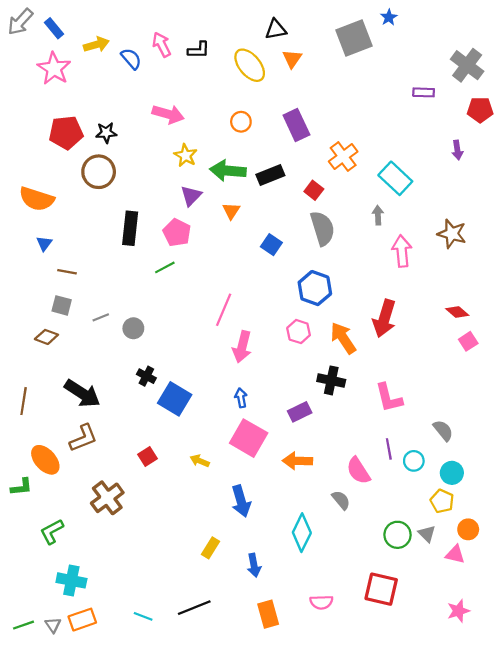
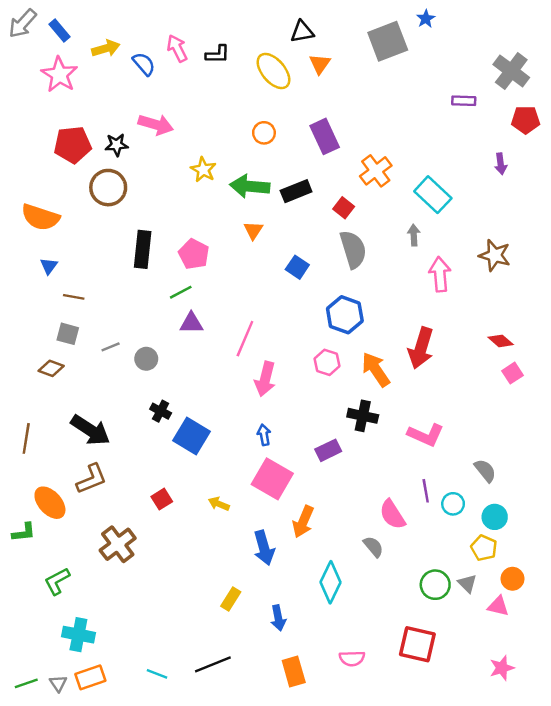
pink arrow: (168, 114) -> (156, 125), moved
purple triangle: (191, 196) -> (191, 323), moved, turned 45
pink L-shape: (389, 398) -> (426, 435), turned -52
orange arrow: (297, 461) -> (303, 522), moved, turned -68

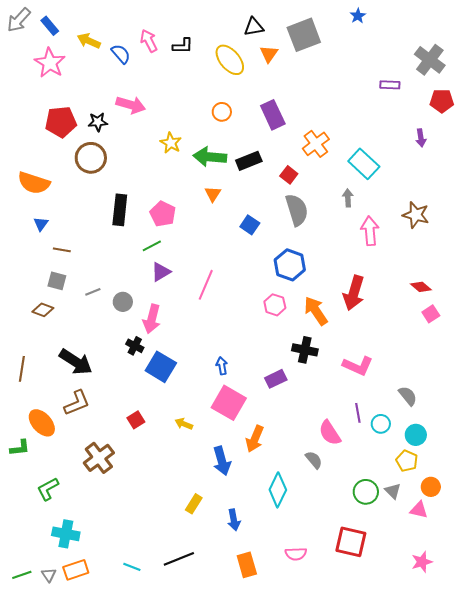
gray square: (388, 41) -> (304, 35), moved
yellow arrow: (106, 48) -> (89, 41), turned -140
purple triangle: (191, 323) -> (161, 272), turned -30
pink arrow: (265, 379) -> (152, 319), moved

